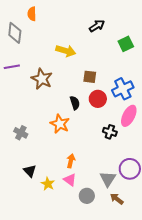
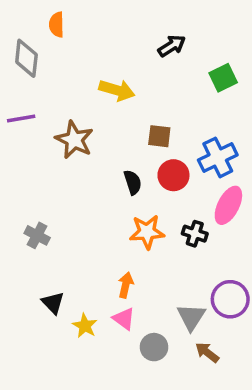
orange star: (60, 124) -> (147, 232), moved, turned -30

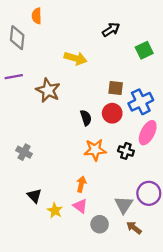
brown square: (159, 136) -> (116, 88), moved

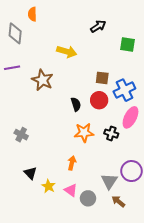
green square: (144, 50) -> (127, 45), turned 35
pink triangle: (80, 206) -> (71, 190), moved

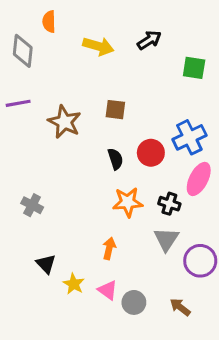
yellow arrow: (67, 52) -> (98, 46), moved
brown square: (102, 78) -> (115, 110), moved
gray triangle: (109, 181) -> (166, 239), moved

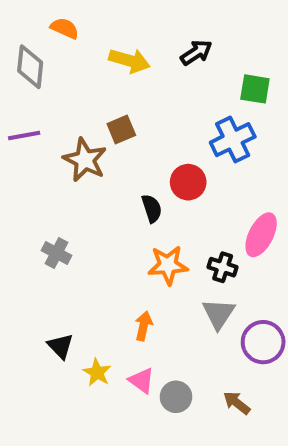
orange semicircle: (49, 22) -> (65, 28), turned 115
brown square: (115, 110) -> (121, 129), moved, turned -30
blue cross: (189, 137) -> (233, 140), moved
red circle: (151, 153) -> (188, 182), moved
gray cross: (32, 205) -> (57, 253), moved

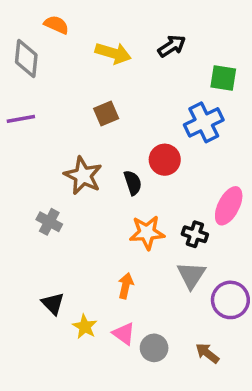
brown star: (85, 160) -> (83, 176), moved

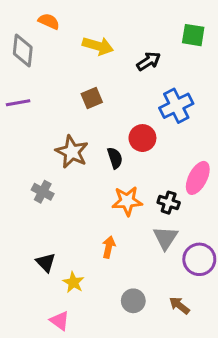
black arrow: (172, 46) -> (149, 61), moved
green square: (223, 78) -> (193, 35), moved
pink triangle: (124, 334) -> (60, 321), moved

